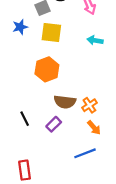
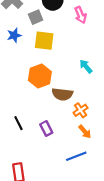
cyan arrow: (95, 40) -> (86, 66), moved, turned 40
brown semicircle: (65, 102) -> (62, 94), moved
purple rectangle: (54, 124) -> (46, 128), turned -72

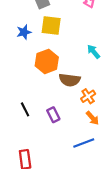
blue star: (14, 35) -> (24, 32), moved

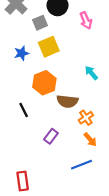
yellow square: (51, 26) -> (49, 47), turned -30
black line: (25, 109) -> (24, 110), moved
purple rectangle: (53, 115) -> (51, 136), turned 64

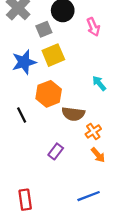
blue star: (21, 53) -> (24, 62), size x1.5
black line: (24, 110) -> (22, 115), moved
blue line: (82, 165) -> (89, 196), moved

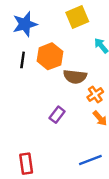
yellow square: (53, 55) -> (77, 17), moved
black line: (22, 115) -> (23, 60), moved, turned 35

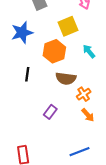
orange hexagon: (50, 56) -> (54, 51), moved
black line: (23, 60) -> (27, 74), moved

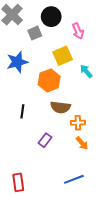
cyan arrow: (89, 51) -> (86, 71), moved
black line: (27, 74) -> (22, 111), moved
orange cross: (84, 94) -> (78, 123), turned 32

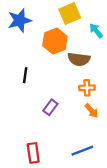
brown semicircle: (60, 107) -> (79, 59), moved
red rectangle: (18, 182) -> (33, 153), moved

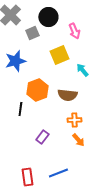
orange hexagon: (55, 41) -> (37, 90), moved
blue line: (82, 151) -> (58, 173), moved

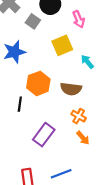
gray square: (32, 33) -> (33, 21), turned -32
orange cross: (74, 120) -> (79, 116), turned 32
purple rectangle: (42, 137) -> (44, 135), size x1.5

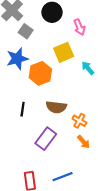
gray square: (33, 21) -> (26, 31), moved
orange hexagon: (38, 83) -> (40, 73), moved
brown semicircle: (71, 89) -> (56, 107), moved

